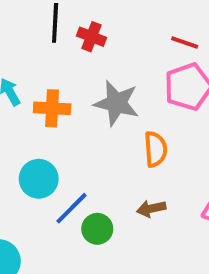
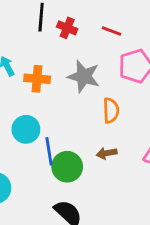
red line: (185, 42) -> (112, 31), moved
blue line: (71, 208) -> (49, 151), turned -56
green circle: (97, 229) -> (67, 167), size x1.4

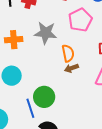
blue line: (49, 151) -> (30, 108), moved
brown arrow: (107, 153) -> (71, 68), moved

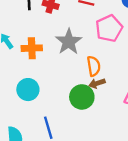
gray star: (46, 33) -> (69, 42), turned 30
green circle: (44, 97) -> (82, 97), moved

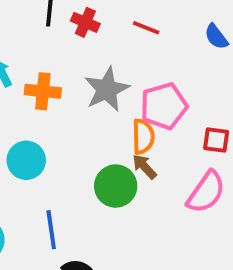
pink pentagon: (109, 28) -> (164, 106), moved
brown arrow: (97, 83) -> (144, 167), turned 56

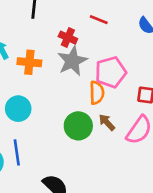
red cross: (85, 22) -> (68, 38), moved
brown arrow: (144, 167) -> (107, 122), moved
blue line: (51, 230) -> (17, 152), moved

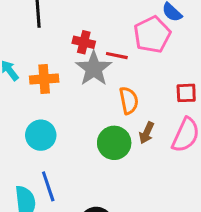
red line: (99, 20) -> (117, 56), moved
pink pentagon: (111, 72) -> (152, 35), moved
brown arrow: (107, 122) -> (147, 133), turned -102

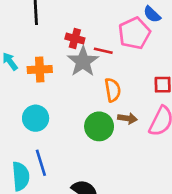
brown arrow: (147, 133) -> (127, 118), turned -108

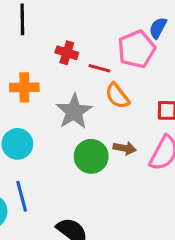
blue semicircle: (152, 14) -> (158, 28), turned 72
gray star: (83, 61) -> (74, 111), moved
orange semicircle: (113, 90) -> (117, 96), moved, turned 150

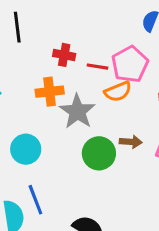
pink pentagon: (137, 49) -> (130, 64), moved
orange cross: (24, 87) -> (50, 92), moved
orange semicircle: (117, 96) -> (118, 92), turned -68

